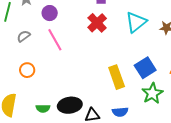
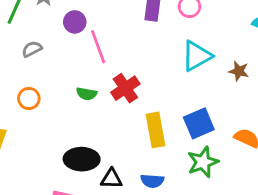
red cross: (97, 23) -> (125, 88), moved
pink line: (55, 40) -> (98, 47), moved
green semicircle: (43, 108) -> (87, 94), moved

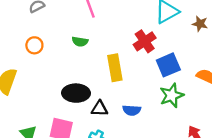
red cross: (125, 88) -> (145, 41), moved
yellow rectangle: (155, 130) -> (115, 68), moved

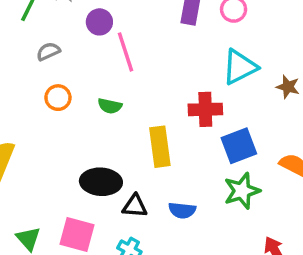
red cross: (145, 41) -> (205, 109), turned 30
orange circle: (34, 45) -> (58, 98), moved

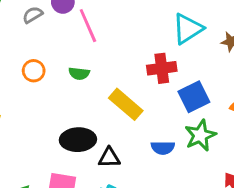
gray semicircle: (48, 51) -> (33, 15), moved
yellow rectangle: (160, 147) -> (126, 104), turned -36
blue semicircle: (182, 210) -> (163, 148), moved

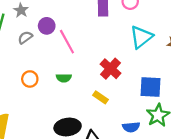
red cross: (162, 68) -> (110, 69), moved, turned -35
blue square: (194, 97) -> (151, 87), turned 35
yellow rectangle: (126, 104) -> (101, 97), size x0.6

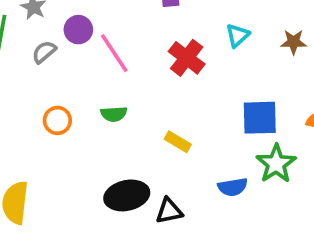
cyan triangle: (141, 37) -> (238, 35), size x0.6
red cross: (110, 69) -> (187, 58), moved

